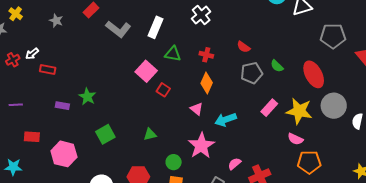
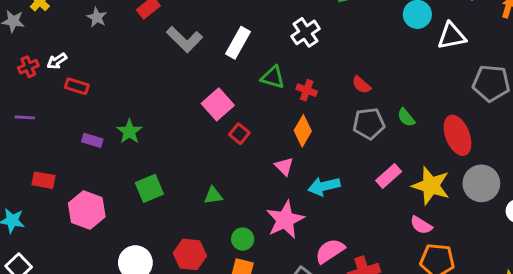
green triangle: (173, 54) -> (273, 77), moved
purple line: (16, 105) -> (25, 117), moved
pink semicircle: (234, 164) -> (330, 251), size x1.5

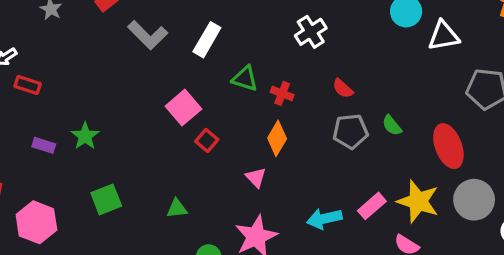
white cross: (305, 32) -> (311, 32), moved
pink rectangle: (389, 176) -> (372, 206), moved
cyan arrow: (324, 186) -> (324, 219), moved

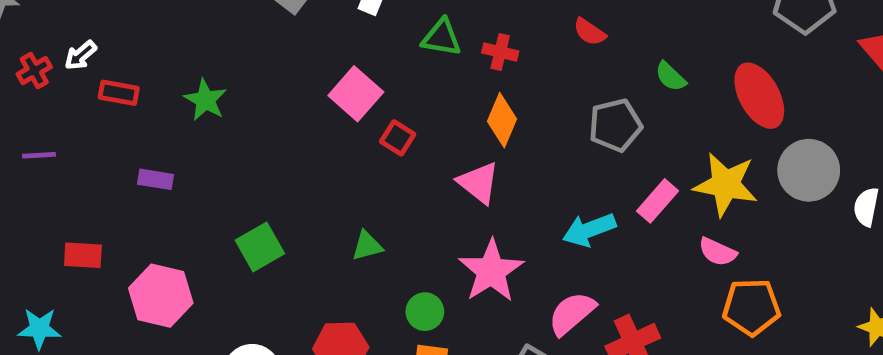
gray pentagon: (350, 131) -> (615, 125), moved
green star: (85, 136) -> (205, 100), moved
pink triangle: (256, 177) -> (479, 183), size x1.4

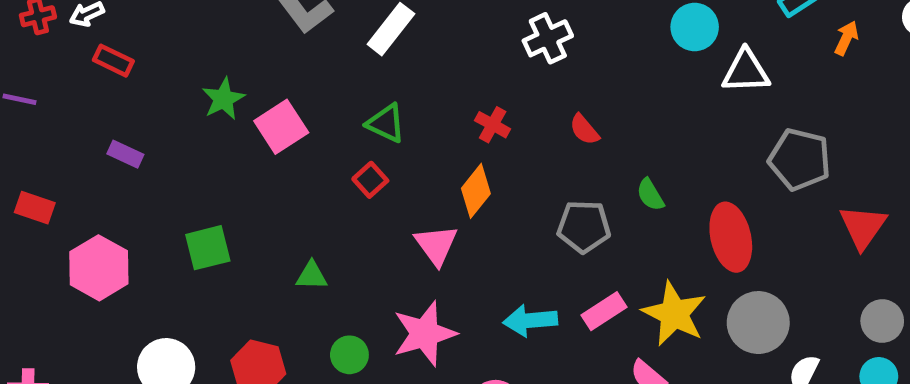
green triangle: (442, 38) -> (386, 123), moved
pink square: (356, 94) -> (281, 127), moved
green star: (205, 100) -> (223, 99), moved

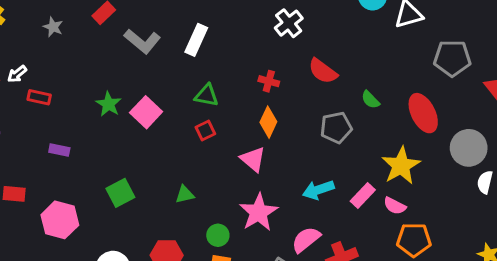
red semicircle: (584, 129) -> (323, 71), size x1.5
red square: (370, 180) -> (205, 130), turned 30
pink rectangle: (604, 311) -> (363, 196), moved
yellow star: (674, 314) -> (401, 166), turned 30
gray circle: (758, 323) -> (469, 148), moved

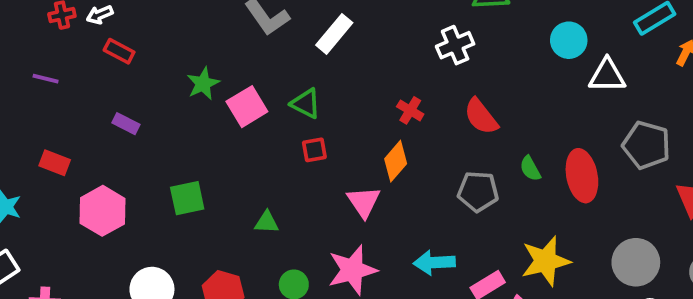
green triangle: (207, 95) -> (306, 103), moved
red ellipse: (423, 113) -> (582, 176), moved

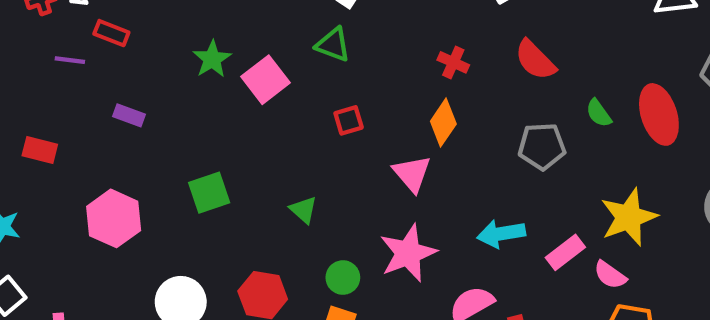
purple line: (46, 79) -> (70, 60), moved
green triangle: (306, 103) -> (333, 45), moved
red rectangle: (55, 163) -> (40, 150), moved
green triangle: (267, 222) -> (303, 210), turned 45

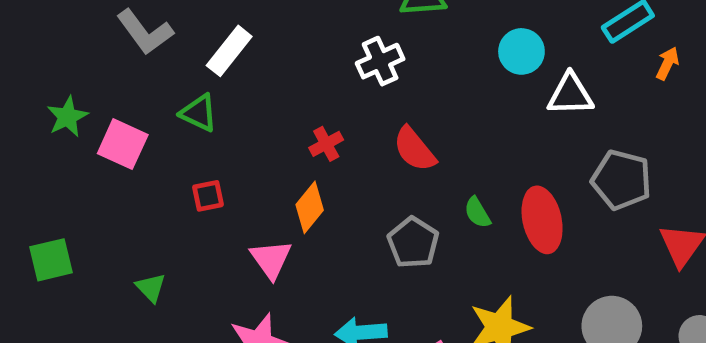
red cross: (453, 62) -> (326, 144), turned 32
pink square: (265, 80) -> (123, 144), turned -33
gray pentagon: (542, 146) -> (413, 243), turned 30

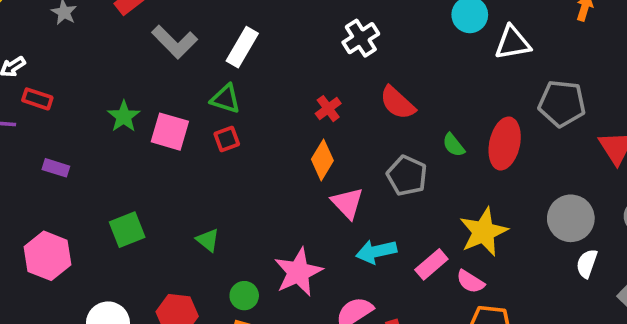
red square: (208, 196) -> (227, 139), moved
red ellipse: (542, 220) -> (505, 144), turned 33
pink triangle: (271, 259) -> (347, 203), moved

